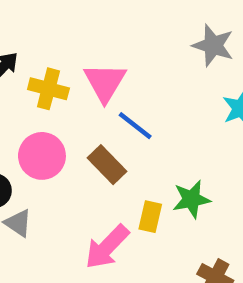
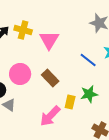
yellow cross: (48, 89) -> (23, 30), moved
blue line: (135, 126) -> (88, 60), moved

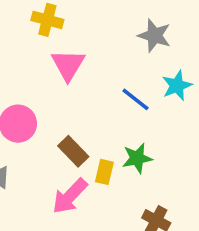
yellow cross: (23, 30) -> (47, 20), moved
brown rectangle: (50, 78) -> (73, 151), moved

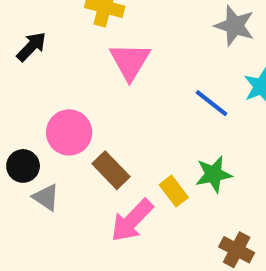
brown rectangle: (73, 151) -> (111, 170), moved
yellow rectangle: (104, 172) -> (174, 191), turned -50

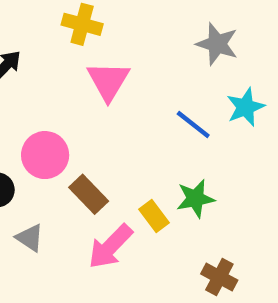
gray triangle: (46, 197) -> (30, 238), moved

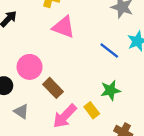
pink triangle: (108, 81) -> (64, 27), turned -40
yellow rectangle: (154, 216) -> (92, 110), moved

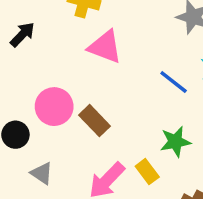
brown rectangle: (53, 88) -> (95, 121), moved

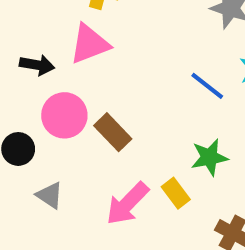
black arrow: (22, 35) -> (37, 65), moved, turned 56
pink triangle: (105, 47) -> (90, 44), moved, turned -42

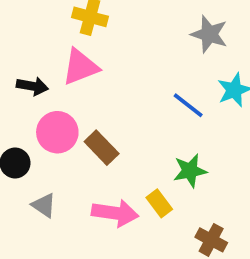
pink arrow: (127, 204) -> (115, 213), turned -126

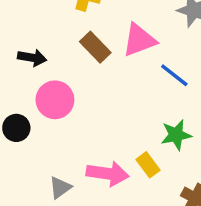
pink triangle: (80, 67) -> (139, 40), moved
brown rectangle: (102, 148) -> (95, 47), moved
gray triangle: (44, 205) -> (60, 188), moved, turned 50

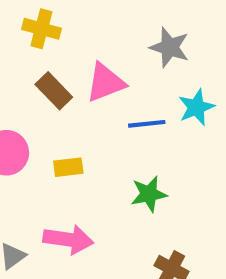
blue line: (174, 75) -> (147, 124), turned -44
yellow rectangle: (148, 165) -> (68, 167), moved, turned -60

